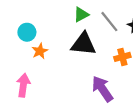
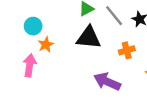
pink arrow: (23, 85) -> (30, 65), moved
purple arrow: (102, 89) -> (107, 82), turned -32

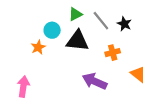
cyan circle: (33, 26) -> (52, 30), moved
pink arrow: (30, 65) -> (23, 87), moved

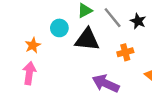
orange star: (38, 47) -> (33, 45), moved
pink arrow: (23, 87) -> (29, 73), moved

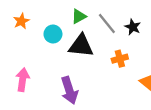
orange star: (33, 45) -> (21, 21), moved
purple arrow: (106, 84) -> (69, 90), moved, turned -132

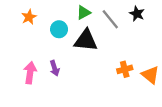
black star: (133, 27) -> (137, 14), moved
orange cross: (120, 59) -> (125, 69), moved
purple arrow: (69, 90) -> (55, 68), moved, size x0.6

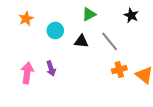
green triangle: (84, 13) -> (89, 14), moved
gray line: (110, 19) -> (110, 41), moved
black triangle: (86, 40) -> (81, 41), size x0.6

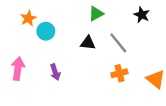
cyan circle: (55, 31) -> (46, 31), moved
orange cross: (119, 70) -> (119, 73), moved
pink arrow: (27, 73) -> (18, 69), moved

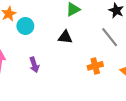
gray line: (118, 43) -> (110, 37), moved

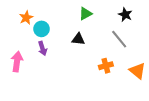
purple arrow: (34, 65) -> (43, 48), moved

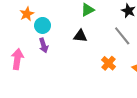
orange cross: (106, 66) -> (109, 63), turned -32

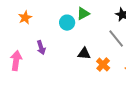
cyan circle: (43, 25) -> (67, 23), moved
black triangle: (80, 36) -> (84, 54), moved

